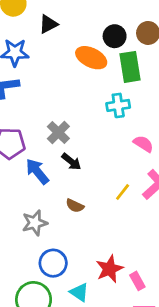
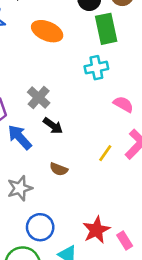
orange ellipse: (91, 58) -> (47, 31), moved

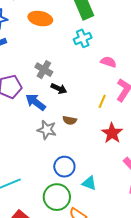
gray star: (20, 188) -> (47, 130), moved, turned -30
red star: (96, 230) -> (112, 133), moved

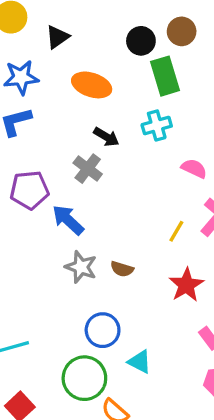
black arrow: (59, 89) -> (106, 137), moved
brown semicircle: (70, 120) -> (122, 269), moved

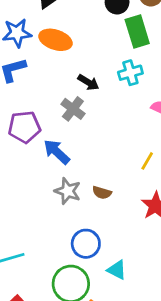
orange ellipse: (92, 85) -> (55, 40), moved

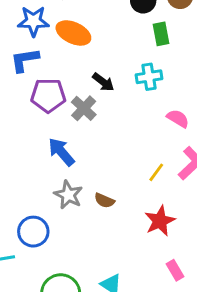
green rectangle: (137, 31) -> (161, 34), size x0.7
purple pentagon: (24, 127) -> (48, 95), moved
blue circle: (86, 244) -> (33, 232), moved

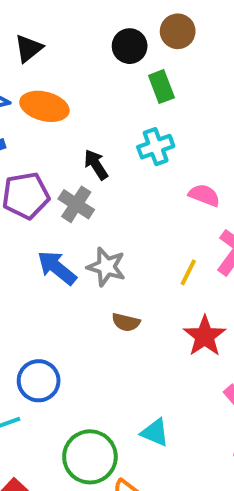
black arrow: (103, 82) -> (96, 165), turned -150
gray star: (68, 195) -> (106, 267), moved

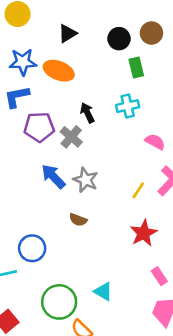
black triangle: (29, 48) -> (67, 33), moved
brown semicircle: (126, 322) -> (78, 220), moved

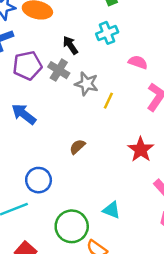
blue arrow: (53, 176) -> (24, 114), moved
gray star: (86, 180) -> (86, 84), moved
yellow line: (138, 190) -> (108, 101), moved
brown semicircle: (78, 220) -> (77, 147), turned 126

